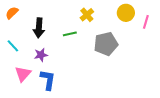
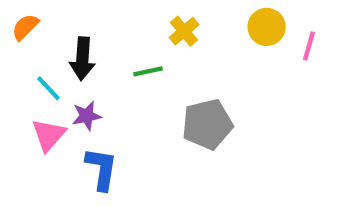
gray pentagon: (106, 44) -> (207, 124), moved
cyan line: (13, 46) -> (49, 88), moved
pink triangle: (23, 74) -> (49, 135), moved

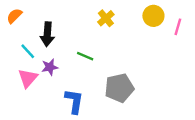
green line: (148, 71) -> (85, 56), moved, turned 35
gray pentagon: (207, 124) -> (119, 88), moved
blue L-shape: (101, 169) -> (74, 101), moved

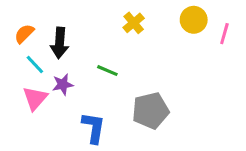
orange semicircle: (14, 16) -> (24, 34), moved

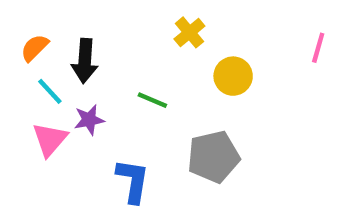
yellow circle: (194, 20) -> (233, 76), moved

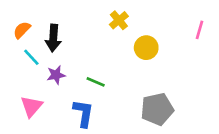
green line: (152, 100) -> (96, 82), moved
pink triangle: (50, 139) -> (31, 106), moved
gray pentagon: (213, 157) -> (157, 109), moved

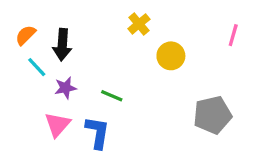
pink triangle: (31, 106) -> (57, 125), moved
gray pentagon: (157, 109) -> (212, 115), moved

